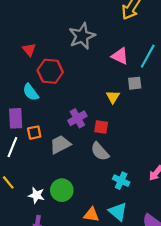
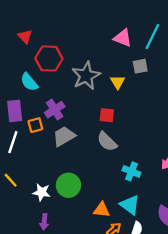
gray star: (82, 36) -> (86, 76), moved
purple cross: (77, 118) -> (55, 110), moved

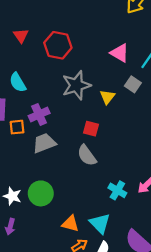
red hexagon: (49, 58) -> (58, 45), moved
gray square: (140, 66) -> (133, 84), turned 35
cyan cross: (131, 171) -> (117, 190), moved

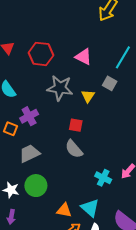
pink triangle: (120, 53) -> (83, 57), moved
gray star: (76, 85) -> (60, 88), turned 30
orange square: (17, 127) -> (11, 129), turned 32
gray trapezoid: (44, 143) -> (29, 154), moved

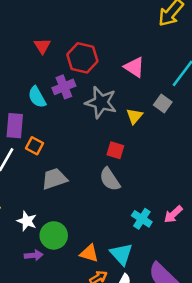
purple cross: (29, 116) -> (64, 87), moved
green circle: (36, 186) -> (54, 235), moved
purple arrow: (11, 217) -> (34, 255), moved, turned -112

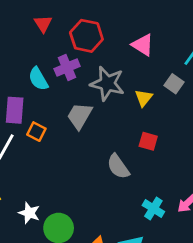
red square: (115, 150) -> (148, 141), moved
gray trapezoid: (54, 179) -> (79, 116), moved, turned -40

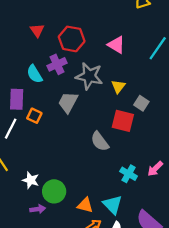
gray square: (174, 84) -> (141, 103), moved
red square: (148, 141) -> (123, 121), size x1.5

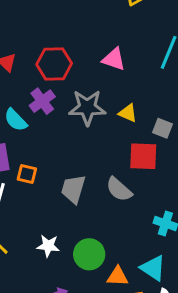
yellow triangle: (118, 87) -> (128, 113), turned -32
gray trapezoid: (68, 102) -> (73, 189), moved
white star: (31, 180) -> (48, 246), moved
green circle: (54, 191) -> (89, 254), moved

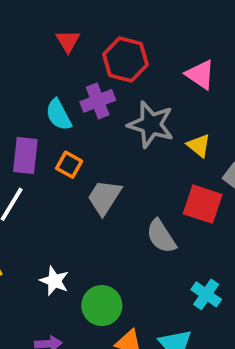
orange square: (27, 174) -> (69, 165), moved
gray trapezoid: (73, 189) -> (104, 197), moved

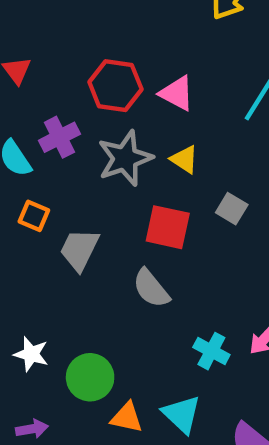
red hexagon: (125, 60) -> (115, 86), moved
gray star: (151, 125) -> (125, 158), turned -30
yellow triangle: (199, 146) -> (184, 159), moved
red square: (203, 204) -> (168, 227), moved

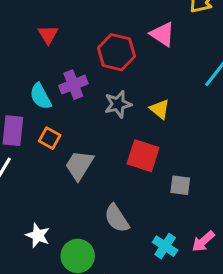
pink triangle: (177, 93) -> (162, 34), moved
gray star: (125, 158) -> (118, 104), size x0.7
gray square: (232, 209) -> (180, 185), moved, turned -30
gray semicircle: (151, 288) -> (117, 218), moved

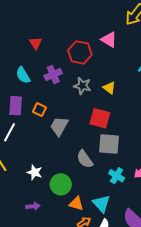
cyan semicircle: (41, 96) -> (23, 75), moved
gray star: (118, 104) -> (82, 86), turned 30
gray square: (180, 185) -> (109, 144), moved, size x1.6

